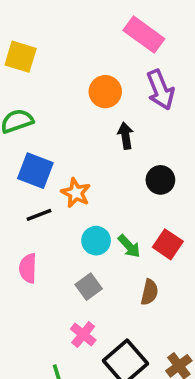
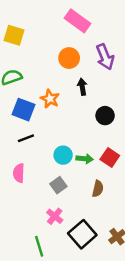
pink rectangle: (144, 35) -> (77, 21), moved
orange star: (76, 193) -> (50, 99), moved
green arrow: (129, 246) -> (85, 159), turned -42

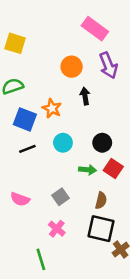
pink rectangle: (77, 21) -> (95, 29), moved
black circle: (105, 116) -> (102, 143), moved
cyan circle: (63, 155) -> (63, 143), moved
pink semicircle: (19, 173) -> (20, 199), moved, turned -72
black square: (82, 234) -> (101, 229), moved, turned -36

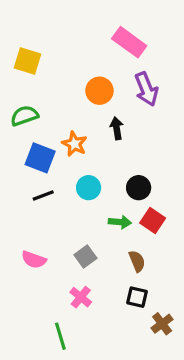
brown semicircle: (101, 200) -> (137, 261), turned -35
black square: (101, 229) -> (137, 297), size x0.6

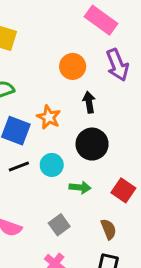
cyan circle: (89, 188) -> (52, 165), moved
black circle: (139, 188) -> (92, 144), moved, size x1.4
green arrow: (120, 222) -> (80, 187), moved

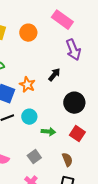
orange circle: (73, 66) -> (28, 33), moved
black arrow: (89, 102) -> (54, 75), turned 48
black circle: (92, 144) -> (74, 103), moved

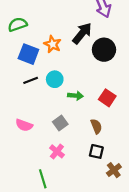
black arrow: (54, 75) -> (82, 33), size x1.5
black circle: (74, 103) -> (104, 50), moved

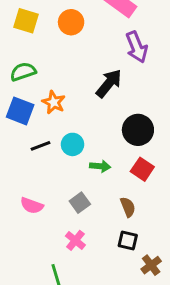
orange star: (53, 44) -> (54, 102), moved
black circle: (104, 50) -> (138, 130), moved
blue square: (28, 54) -> (20, 111), moved

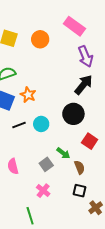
black arrow: (109, 83) -> (84, 85), moved
black circle: (138, 130) -> (73, 114), moved
green arrow: (100, 166) -> (63, 153), moved, turned 32
pink semicircle: (32, 206) -> (13, 166), turned 56

